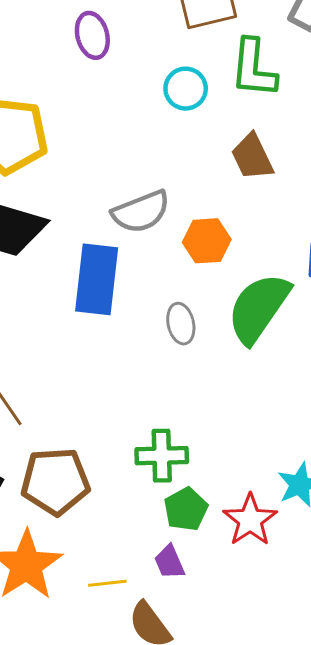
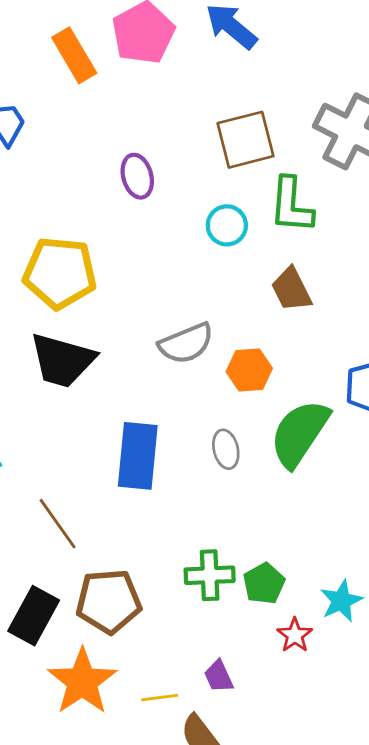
blue rectangle: (97, 279) -> (138, 456), moved
green pentagon: (186, 509) -> (264, 583), moved
red star: (250, 520) -> (295, 635), size x0.7

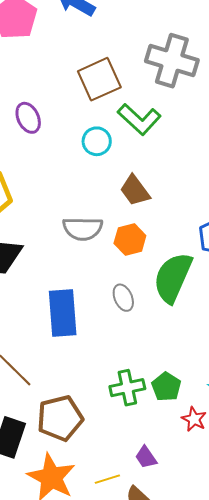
green L-shape: (291, 205) -> (139, 119), turned -42
brown trapezoid: (291, 289) -> (135, 190), moved
gray semicircle: (186, 343) -> (83, 229), turned 33

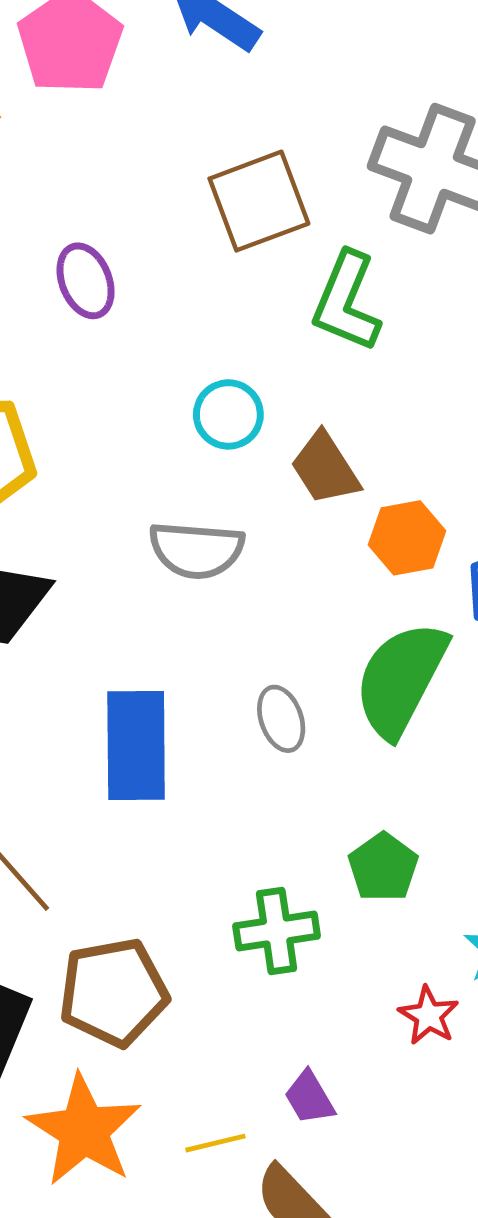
green L-shape: (139, 119) -> (347, 302), turned 66
cyan circle: (97, 141) -> (228, 414), moved
orange hexagon: (130, 240) -> (407, 538), moved
green pentagon: (166, 387) -> (383, 867), moved

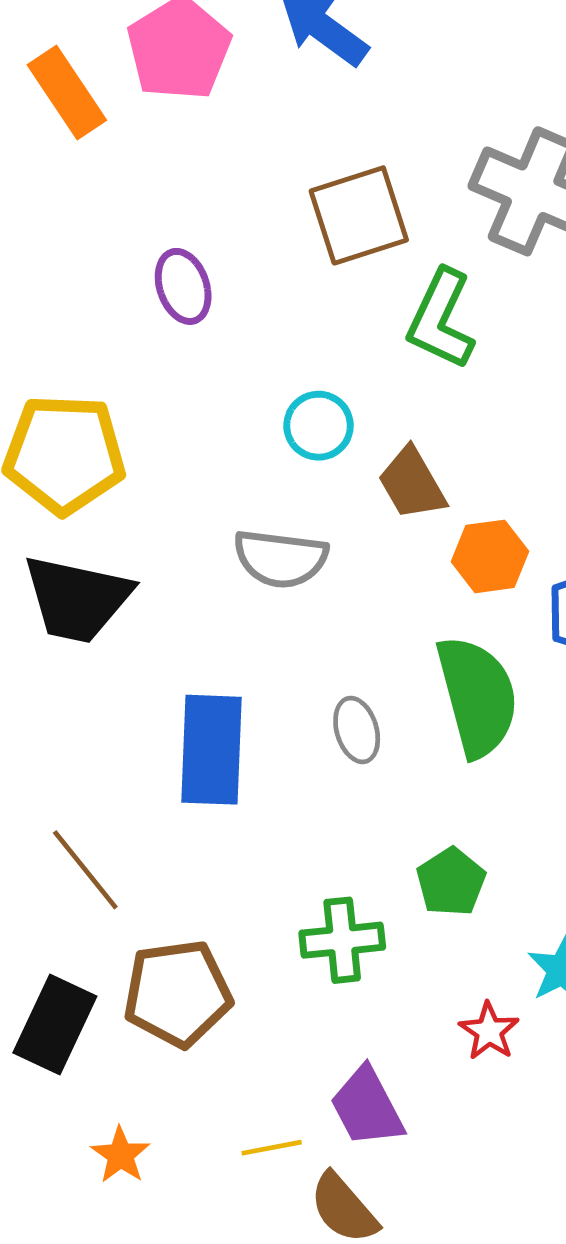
green semicircle: (401, 679) -> (477, 696), turned 135
purple trapezoid: (309, 1098) -> (367, 1107), size x1.5
orange star: (84, 1130) -> (121, 1155), moved, size x0.5

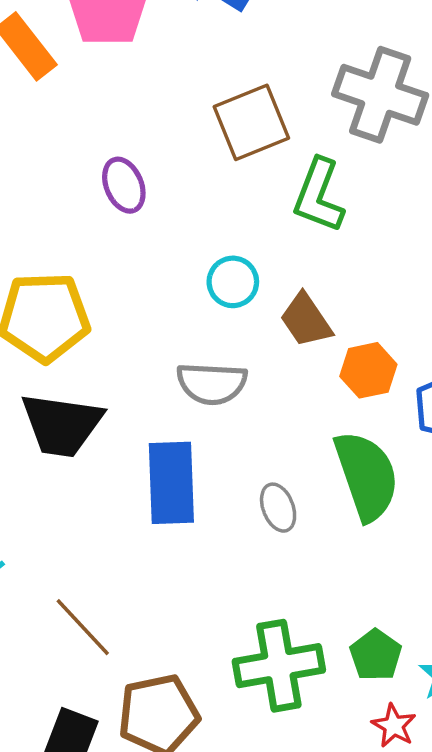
blue rectangle: (211, 750) -> (171, 483), moved
green pentagon: (451, 882) -> (376, 655), moved
green cross: (342, 940) -> (279, 666), size x1.4

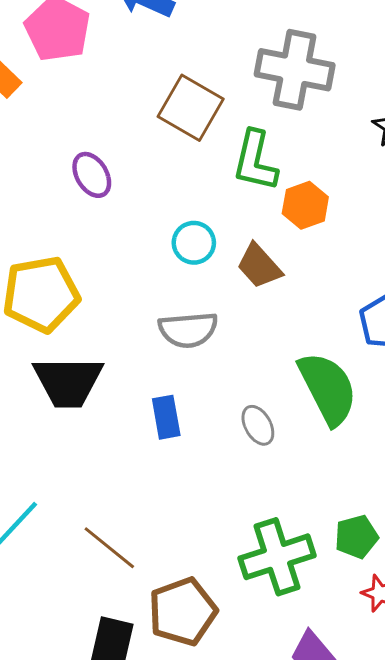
brown square: (251, 122) -> (191, 108), turned -30
orange hexagon: (368, 370) -> (305, 205), moved
blue rectangle: (171, 483) -> (166, 417), size x0.6
green pentagon: (376, 655) -> (356, 537), turned 30

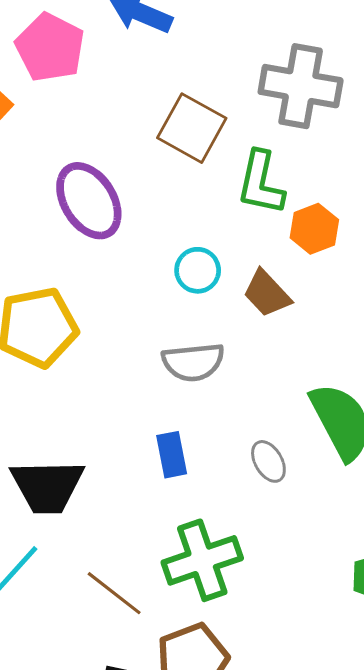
purple ellipse: (92, 175) -> (89, 201), size x1.6
black trapezoid: (68, 382) -> (47, 486), moved
green cross: (277, 557) -> (202, 560), moved

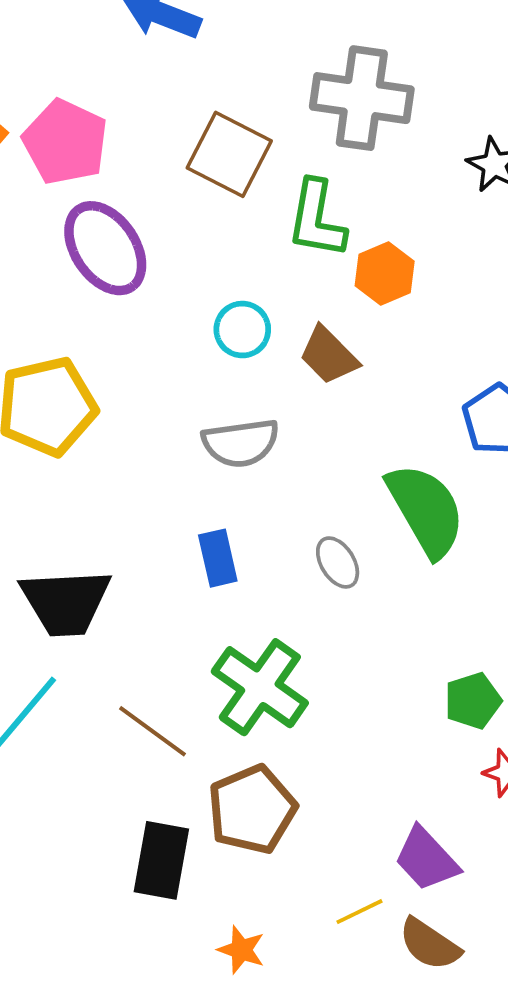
pink pentagon: (50, 47) -> (65, 142), moved
green cross: (202, 560) -> (260, 687), turned -34

